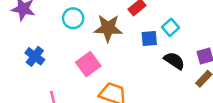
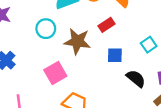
cyan square: (171, 27) -> (149, 45), moved

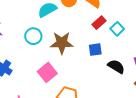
red rectangle: (107, 25) -> (99, 23), moved
cyan square: (149, 45) -> (117, 29), moved

